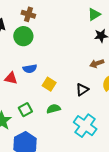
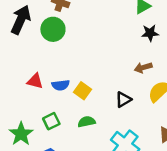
blue semicircle: (30, 69) -> (61, 85), moved

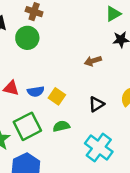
brown arrow: (143, 68) -> (93, 61), moved
green square: (51, 121) -> (27, 126), size x1.6

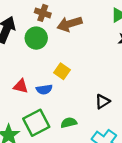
brown arrow: (93, 61) -> (69, 24), moved, size x1.5
yellow square: (57, 96) -> (62, 71), moved

